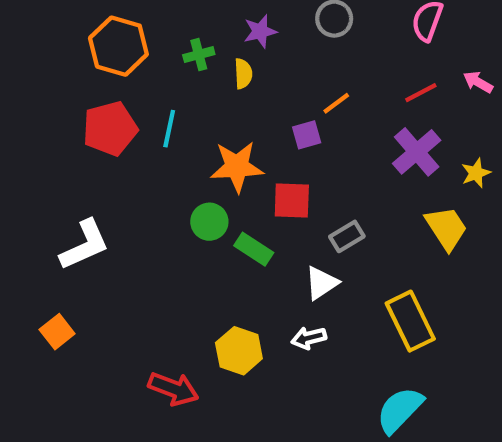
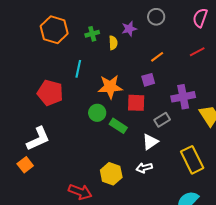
purple star: (260, 31) -> (129, 29), moved
red pentagon: (110, 129) -> (50, 93), moved, turned 30
purple square: (307, 135) -> (148, 80), moved
purple cross: (417, 152) -> (183, 97), moved, turned 30
white L-shape: (85, 245) -> (38, 139), moved

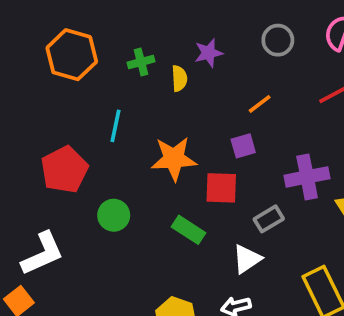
gray circle: (156, 17) -> (278, 40), moved
red pentagon: (50, 93) -> (64, 170), turned 30
green circle: (97, 113) -> (114, 215), moved

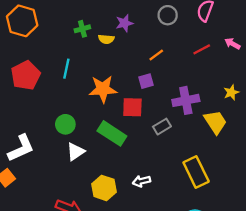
orange hexagon: (72, 55) -> (22, 21), moved
yellow semicircle: (179, 78) -> (106, 39), turned 98
red pentagon: (64, 170) -> (26, 75), moved
green rectangle: (188, 230) -> (112, 133), size x1.4
white triangle: (247, 259) -> (76, 152), moved

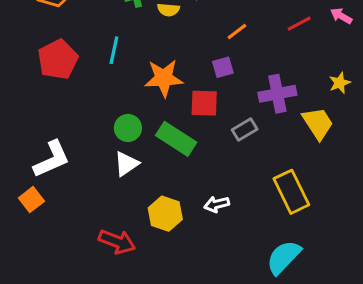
green circle: (65, 124) -> (128, 128), moved

